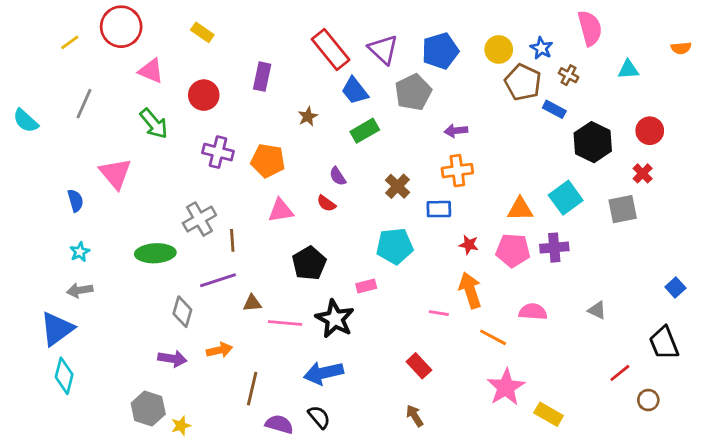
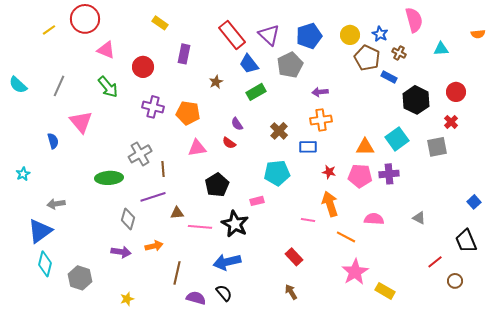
yellow rectangle: (202, 32) -> (160, 23), moved
gray line: (84, 104) -> (59, 86), moved
cyan star: (80, 252) -> (23, 174), moved
gray hexagon: (148, 409) -> (80, 278), moved

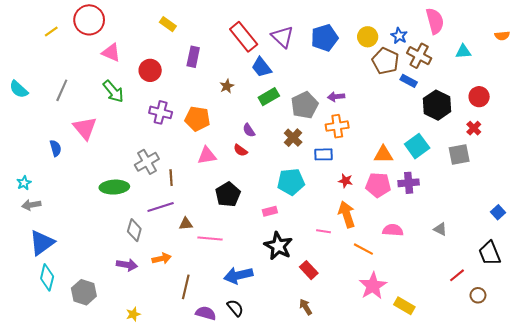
brown cross: (399, 53) -> (419, 56), size x1.6
gray pentagon: (290, 65) -> (305, 105), moved
gray arrow: (56, 204) -> (31, 205), moved
black star: (235, 224) -> (278, 246), moved

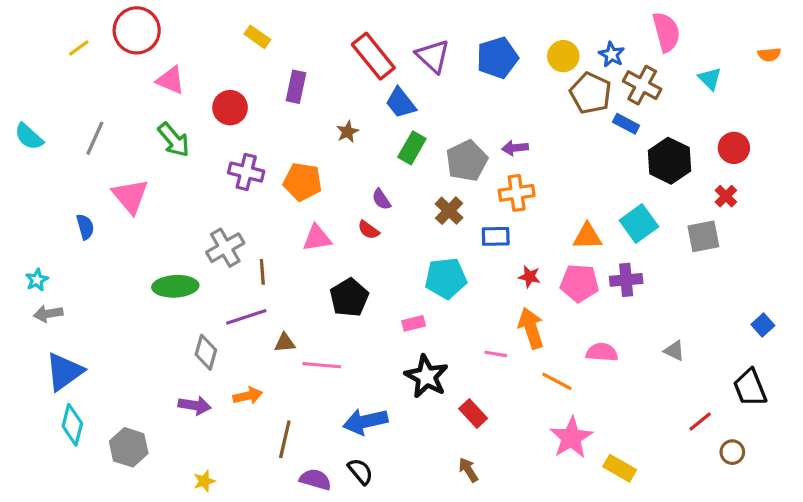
cyan triangle: (463, 51) -> (710, 79), turned 49
green rectangle: (269, 97) -> (412, 148), turned -30

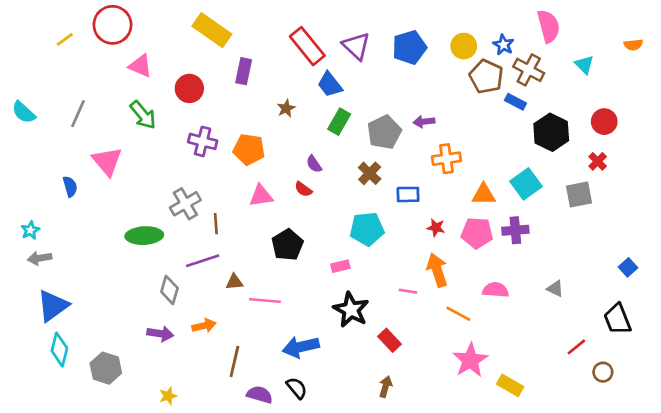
yellow rectangle: (257, 37) -> (212, 30), size x1.8
orange cross: (517, 193) -> (446, 159), moved
brown arrow: (468, 470) -> (386, 387), turned 48

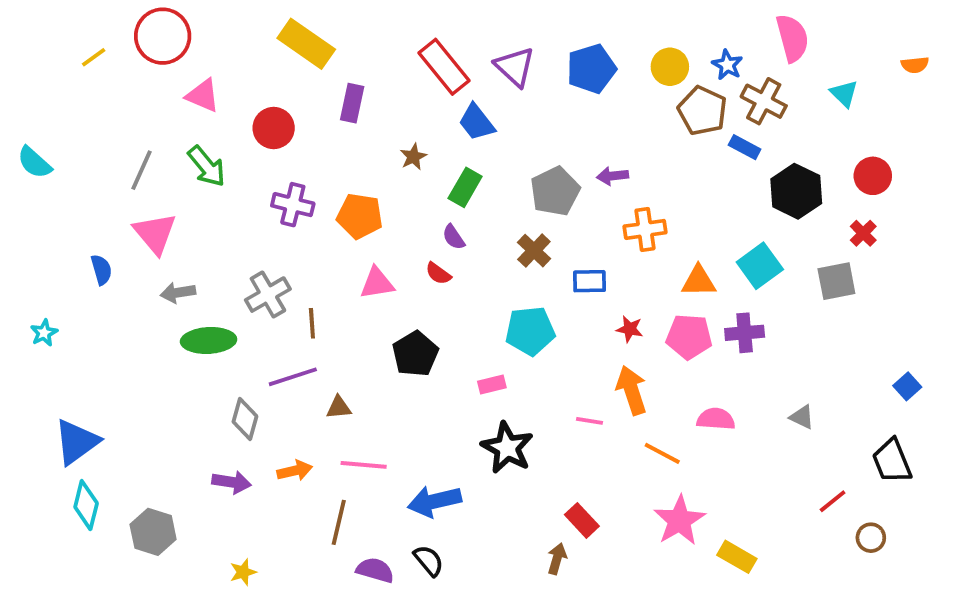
gray line: (78, 114) -> (142, 170), moved
green rectangle: (339, 122) -> (465, 187), moved
gray arrow: (40, 258) -> (178, 293), moved
pink line: (265, 301) -> (364, 465), moved
red rectangle: (389, 340) -> (582, 520), moved

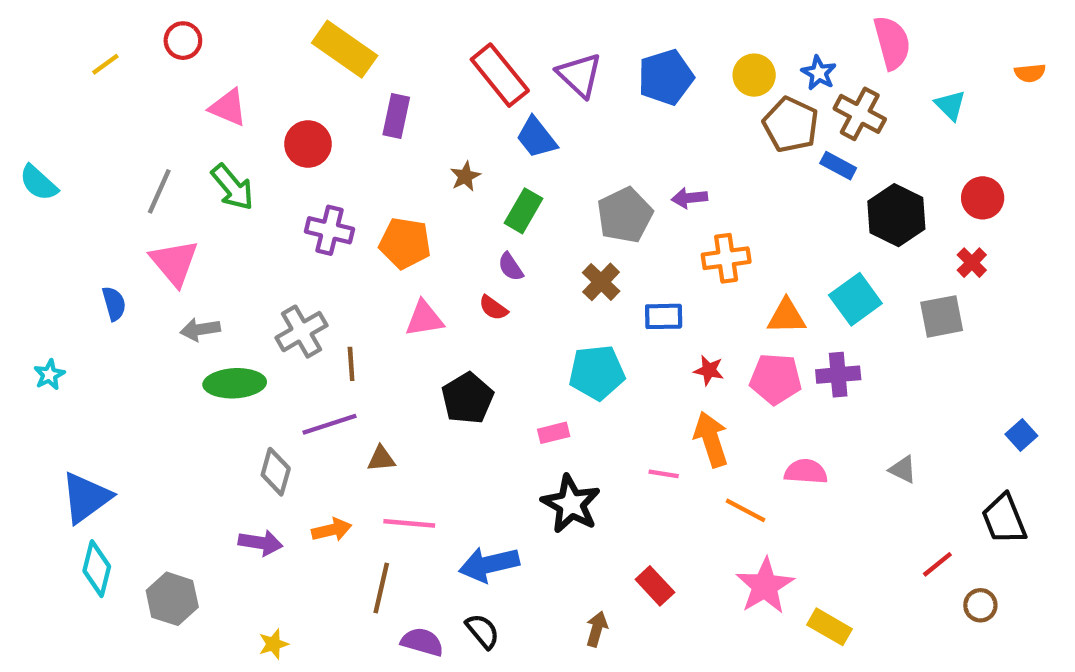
red circle: (163, 36) -> (183, 41), size x0.6
brown arrow: (557, 559) -> (597, 629), moved

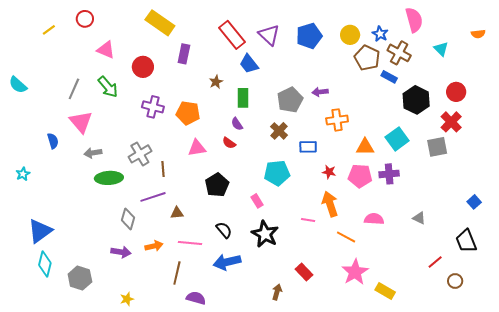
green rectangle: (523, 211) -> (243, 98), turned -30
red cross: (972, 263) -> (451, 122), size x1.5
pink rectangle: (554, 433) -> (257, 201), turned 72
black semicircle: (483, 631) -> (224, 230), moved

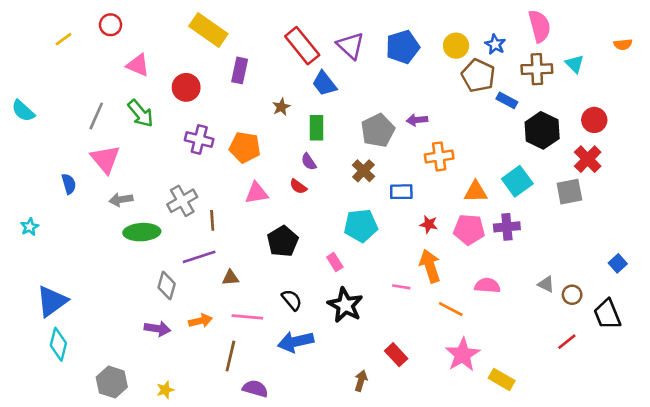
brown cross: (399, 53) -> (537, 69), moved, turned -30
gray hexagon: (80, 278) -> (112, 382), moved
brown circle: (455, 281) -> (572, 295), moved

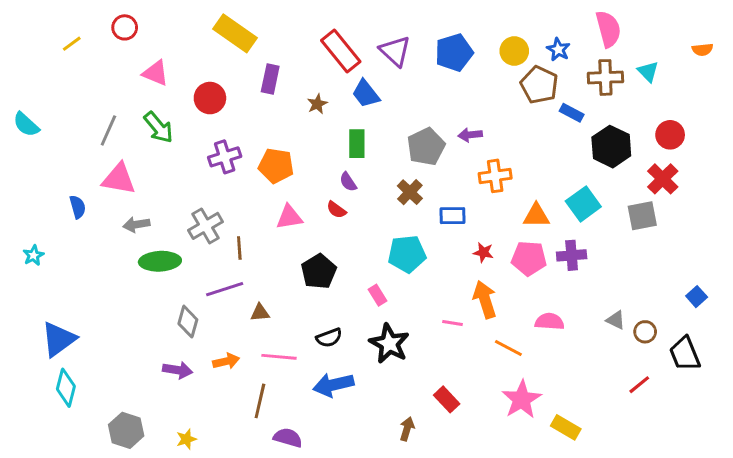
brown star: (281, 107) -> (317, 104), moved
purple cross: (199, 140) -> (225, 157), turned -32
pink triangle: (105, 159) -> (119, 179), turned -40
black semicircle: (292, 300) -> (329, 338), turned 110

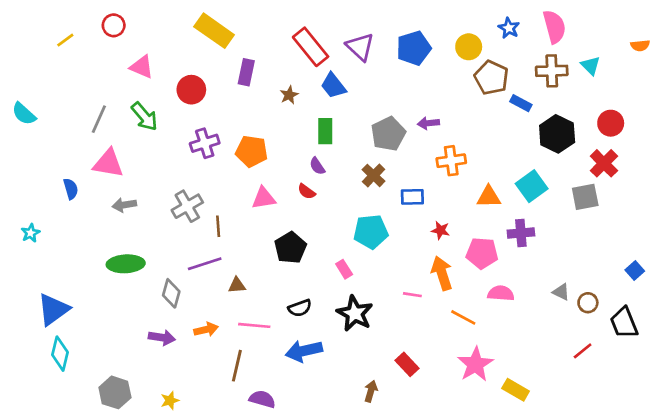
blue star: (558, 50) -> (509, 28), moved
pink pentagon: (529, 258) -> (482, 253), moved
green ellipse: (160, 261) -> (126, 264), moved

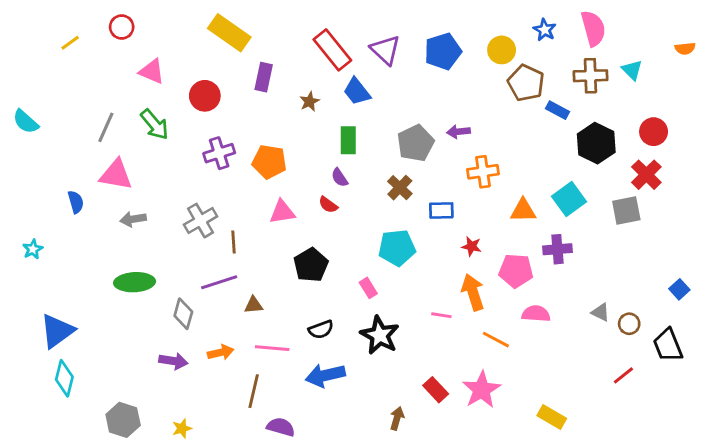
pink star: (475, 364) -> (482, 390), moved

